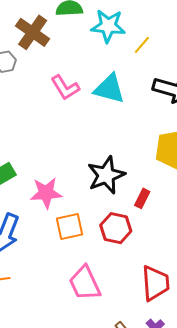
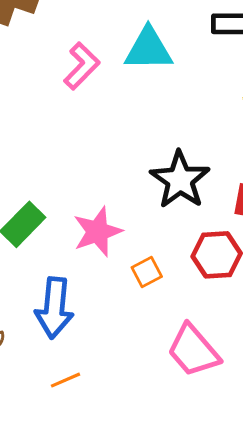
pink L-shape: (65, 87) -> (82, 66), turned -88
orange square: (70, 227) -> (147, 272), size x0.7

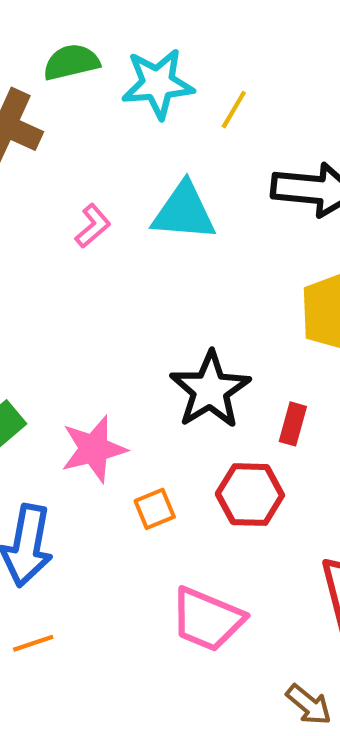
pink L-shape: (82, 66) -> (93, 226), size x0.7
pink trapezoid: (193, 350) -> (207, 619), turned -32

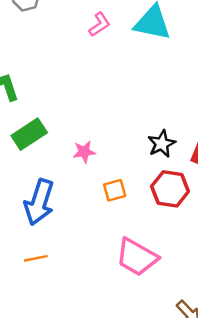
black star: (210, 390) -> (162, 144), moved, size x0.6
pink star: (94, 449) -> (84, 152), size x0.6

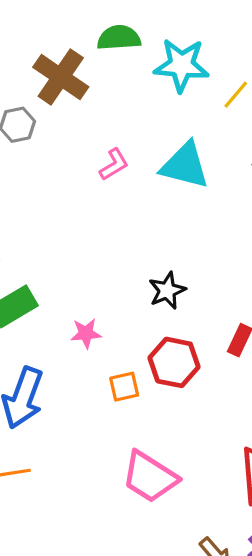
black star: (162, 144) -> (167, 291), moved
red hexagon: (170, 189) -> (174, 362), moved

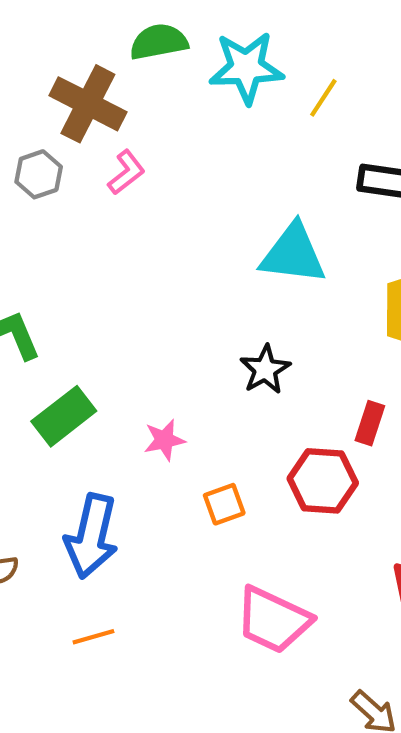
pink L-shape: (114, 164) -> (126, 172), moved
cyan triangle: (185, 165) -> (293, 254), moved
red hexagon: (174, 362) -> (323, 481), moved

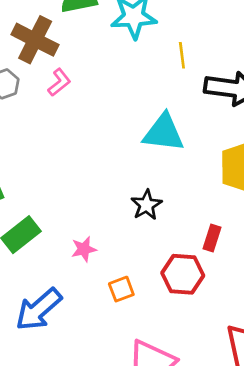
yellow line: (323, 98) -> (182, 55), moved, turned -40
blue arrow: (91, 536) -> (39, 309), turned 36

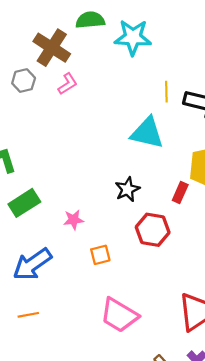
yellow line: (182, 55) -> (166, 92), moved
red rectangle: (212, 238) -> (180, 192), moved
red hexagon: (183, 274) -> (153, 230), moved

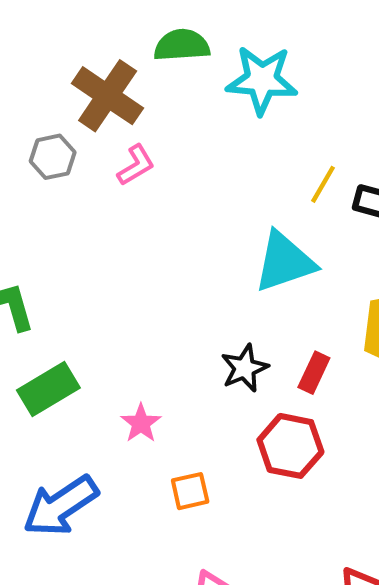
yellow line: (166, 92) -> (323, 184), turned 30
cyan triangle: (147, 133) -> (285, 262), turned -33
red rectangle: (180, 192) -> (314, 373), moved
pink star: (74, 220) -> (141, 423), turned -30

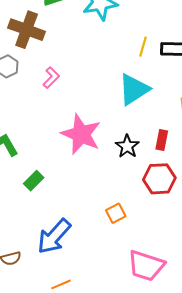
pink L-shape: (136, 165) -> (51, 78), moved
green rectangle: (48, 389) -> (34, 181), size x0.7
pink star: (141, 423) -> (81, 134), moved, size x2.0

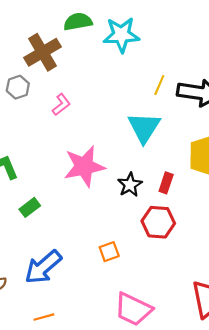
brown cross: (27, 30) -> (42, 52), turned 32
cyan triangle: (134, 89) -> (144, 127), turned -32
pink star: (81, 134) -> (84, 166), turned 30

